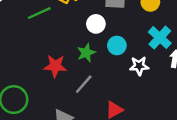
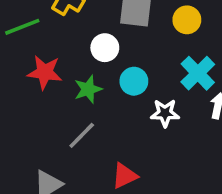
red star: (55, 66) -> (45, 72), moved

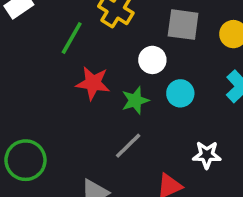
green line: (22, 27) -> (72, 38), turned -40
white star: (165, 113) -> (207, 155), moved

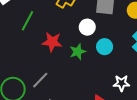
green line: (72, 38) -> (27, 21), moved
gray line: (128, 146) -> (40, 80), moved

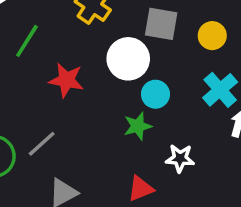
white circle: (87, 27) -> (128, 59), size x1.5
green star: (78, 52) -> (138, 126), moved

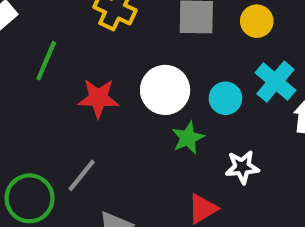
white circle: (128, 59) -> (165, 90), moved
cyan circle: (155, 94) -> (225, 98), moved

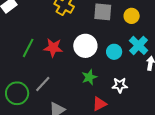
green line: (46, 61) -> (28, 48), moved
green star: (188, 138) -> (89, 77), moved

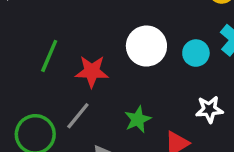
red star: (53, 48) -> (92, 71), moved
green star: (89, 77) -> (138, 119), moved

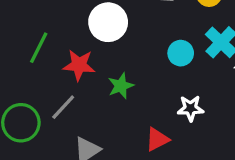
white circle: (146, 46) -> (108, 22), moved
green star: (138, 119) -> (121, 86), moved

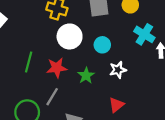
cyan circle: (181, 53) -> (102, 45), moved
white star: (191, 108) -> (118, 70), moved

